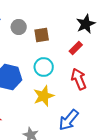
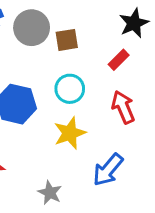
gray circle: (19, 27) -> (32, 28), size x1.5

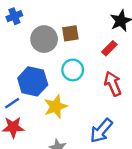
gray circle: (32, 28) -> (44, 39), moved
yellow star: (70, 133) -> (56, 107), moved

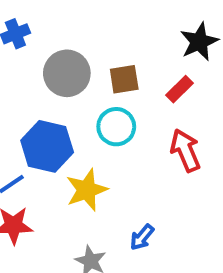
brown square: (70, 33) -> (124, 79), moved
blue arrow: (101, 131) -> (142, 237), moved, size x0.6

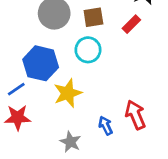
red arrow: (185, 150) -> (135, 115), moved
blue arrow: (142, 237) -> (106, 126), turned 114

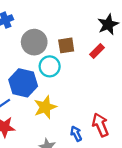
cyan circle: (88, 50) -> (50, 66), moved

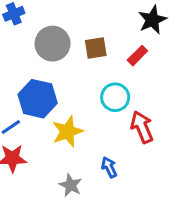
cyan circle: (50, 66) -> (115, 97), moved
red arrow: (100, 125) -> (142, 127), moved

